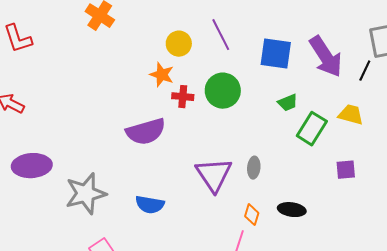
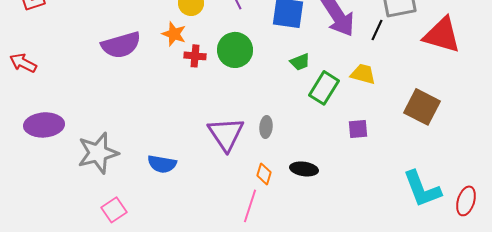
purple semicircle: (146, 132) -> (121, 45), moved

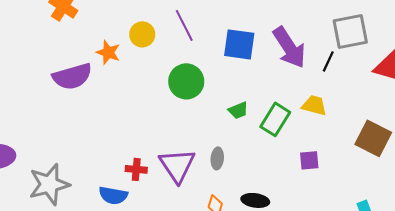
orange star: (174, 34) -> (108, 52), moved
red cross: (195, 56) -> (136, 169), moved
green trapezoid: (300, 62) -> (238, 110), moved

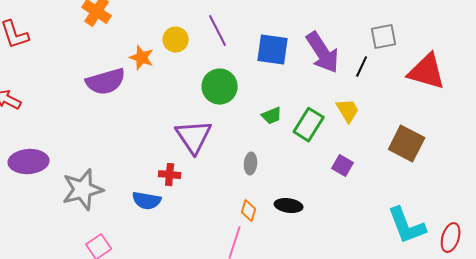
gray square: (350, 31) -> (384, 37), size x0.7
yellow trapezoid: (314, 105) -> (348, 111), turned 44
purple square: (309, 160) -> (343, 166), turned 35
purple triangle: (177, 165) -> (194, 137), moved

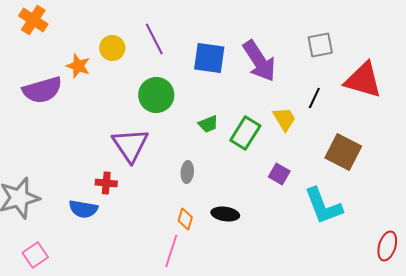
black line: (362, 67) -> (314, 98), moved
cyan L-shape: (407, 226) -> (323, 206), moved

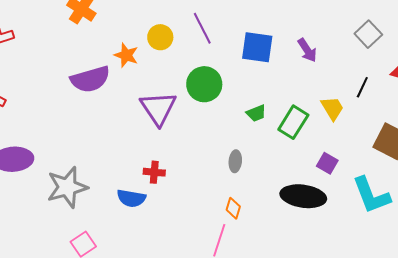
gray square: (320, 45) -> (368, 34), turned -32
purple arrow: (259, 61) -> (307, 50), size x0.6
purple triangle: (130, 145) -> (158, 108), moved
black ellipse: (225, 214) -> (303, 196), moved, size x1.6

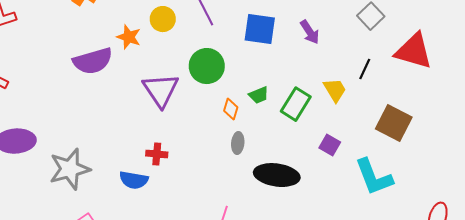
black ellipse: (303, 196) -> (277, 175), moved
orange diamond: (233, 208) -> (231, 109), moved

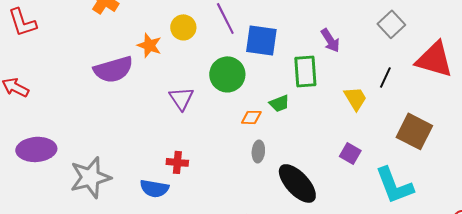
blue square: (260, 29) -> (261, 40), moved
purple triangle: (161, 90) -> (181, 98), size x0.7
green rectangle: (296, 104) -> (305, 71), moved, turned -36
orange diamond: (231, 109) -> (251, 117), turned 75
black ellipse: (277, 175) -> (297, 183), turned 39

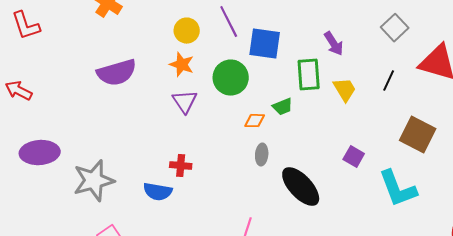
orange star: (149, 45) -> (182, 65), moved
yellow trapezoid: (355, 98) -> (345, 90), moved

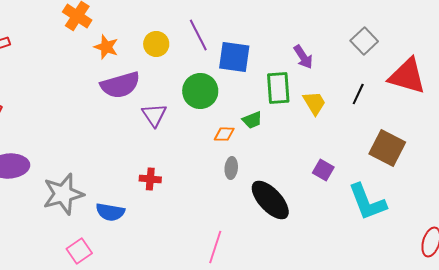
orange star: (182, 65) -> (106, 47), moved
purple semicircle: (117, 73) -> (120, 85), moved
blue semicircle: (158, 192) -> (110, 212), moved

